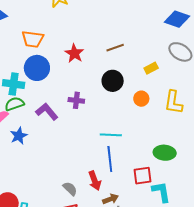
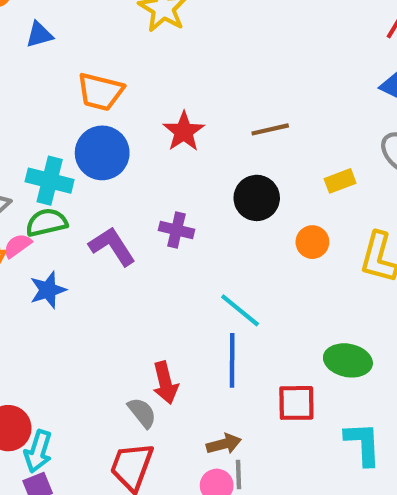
cyan line: (111, 135) -> (240, 310), turned 30
red arrow: (95, 181) -> (165, 383), moved
cyan L-shape: (161, 192) -> (363, 444), moved

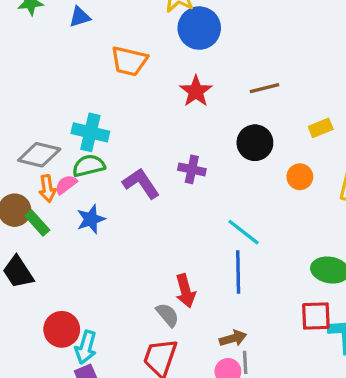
blue circle: (102, 153) -> (199, 28), moved
red square: (296, 403) -> (316, 316), moved

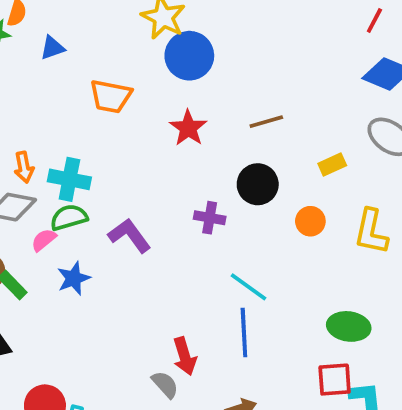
purple cross: (192, 169) -> (210, 218), moved
orange arrow: (47, 189) -> (24, 167), moved

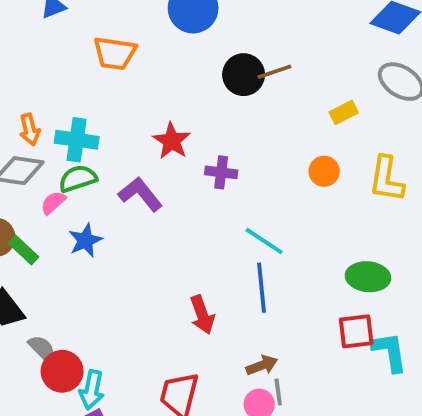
red star: (188, 128) -> (172, 141), moved
black circle: (258, 184) -> (244, 75), moved
gray semicircle: (165, 384) -> (42, 349), moved

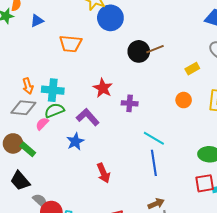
blue star: (85, 240) -> (75, 142), moved
red arrow: (202, 315) -> (103, 173), moved

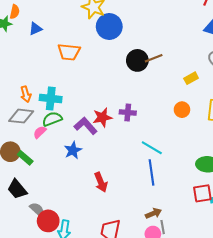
red star: (103, 88) -> (102, 117), moved, turned 30

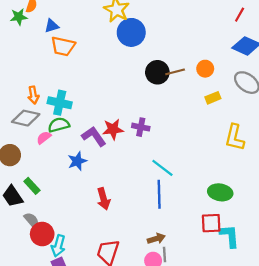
orange trapezoid: (69, 52) -> (63, 46), moved
orange circle: (182, 110) -> (205, 69), moved
green rectangle: (25, 158) -> (32, 186), moved

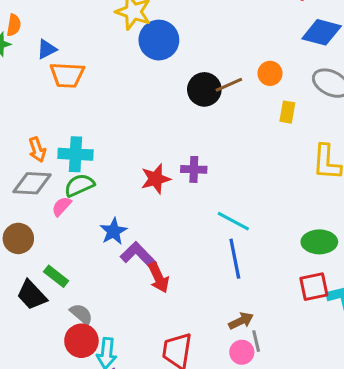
yellow rectangle: (213, 98) -> (287, 112), turned -48
purple L-shape: (94, 136) -> (138, 255), moved
gray semicircle: (32, 220) -> (81, 314), moved

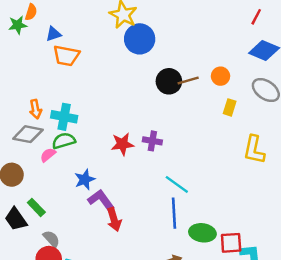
green ellipse: (319, 242) -> (202, 233), moved

